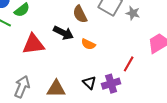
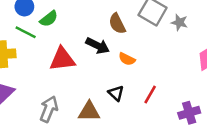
red line: (129, 64) -> (150, 94), moved
black triangle: (89, 83) -> (116, 93), moved
purple cross: (111, 84) -> (189, 113), moved

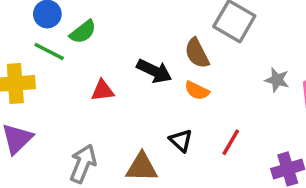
gray star: (179, 22) -> (277, 80), moved
brown semicircle: (117, 24) -> (197, 53), moved
red triangle: (62, 59) -> (103, 91), size x0.6

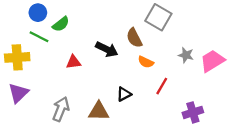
orange semicircle: (197, 91) -> (146, 62), moved
black triangle: (181, 140) -> (124, 94), turned 49
red line: (231, 142) -> (162, 86), moved

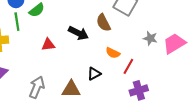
green line: (39, 37) -> (17, 22), turned 54
orange semicircle: (146, 62) -> (113, 53), moved
purple cross: (193, 112) -> (139, 90), moved

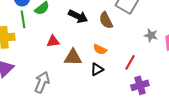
black arrow: (78, 33) -> (78, 16), moved
orange semicircle: (113, 53) -> (100, 49), moved
brown triangle: (71, 89) -> (73, 57), moved

